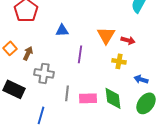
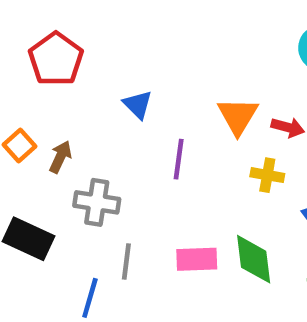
blue triangle: (62, 30) -> (138, 105), turned 48
gray line: (67, 93) -> (126, 261), moved

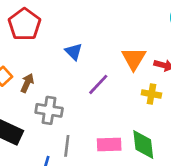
purple line: (179, 159) -> (98, 84), turned 35

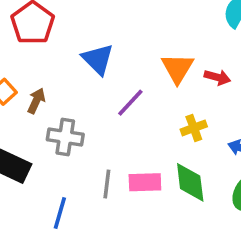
blue triangle: (74, 52) -> (98, 59), size x1.4
yellow cross: (151, 94) -> (194, 128), moved, turned -30
gray line: (67, 146) -> (107, 184), moved

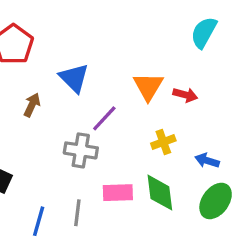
brown arrow: (36, 101) -> (32, 105), moved
gray cross: (65, 137) -> (81, 150), moved
gray line: (107, 184) -> (77, 213), moved

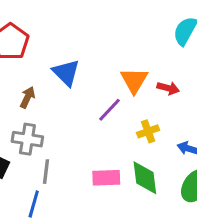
purple line: (104, 118) -> (109, 110), moved
gray cross: (81, 150) -> (27, 139), moved
gray line: (77, 213) -> (46, 172), moved

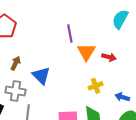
blue triangle: (66, 73) -> (41, 76), moved
purple line: (109, 110) -> (70, 33), moved, turned -54

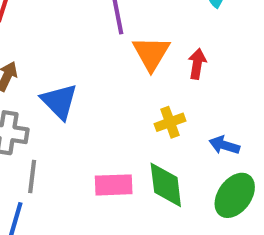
red arrow: (109, 57) -> (197, 64), turned -96

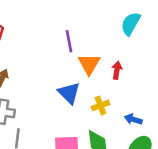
blue triangle: (59, 101) -> (69, 93), moved

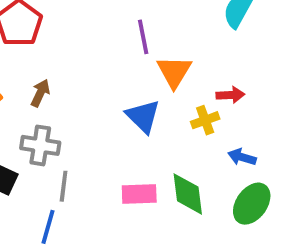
red arrow: (117, 70) -> (230, 95), moved, turned 78
yellow cross: (100, 105) -> (205, 120), moved

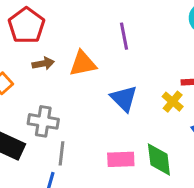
orange triangle: (174, 72) -> (83, 64), moved, turned 48
brown arrow: (40, 93) -> (43, 64), moved, turned 55
yellow cross: (205, 120) -> (173, 102), turned -30

